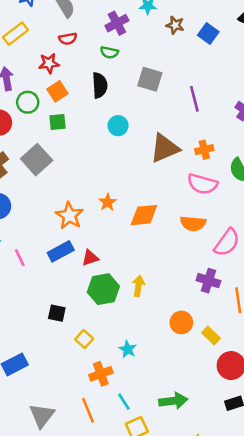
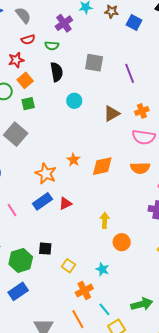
brown star: (175, 25) -> (112, 11), moved
green semicircle: (109, 52) -> (52, 46), moved
brown triangle: (165, 148) -> (112, 114), size x0.7
green hexagon: (103, 289) -> (21, 260), moved
orange circle: (181, 322) -> (122, 242), moved

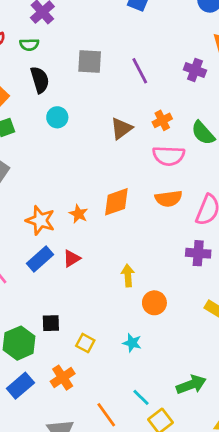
cyan circle: (74, 101) -> (57, 117), moved
orange star: (73, 160) -> (79, 214), moved
orange cross: (84, 290) -> (63, 378), moved

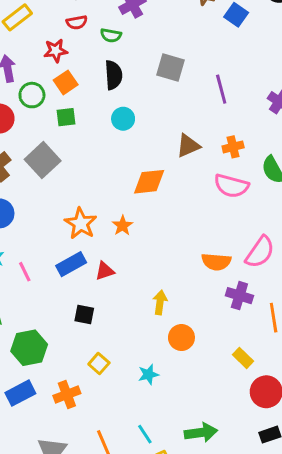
orange semicircle: (169, 199) -> (216, 262), moved
orange diamond: (116, 202) -> (149, 182), moved
black square: (51, 323) -> (84, 314), moved
cyan star: (132, 343) -> (148, 374), turned 30

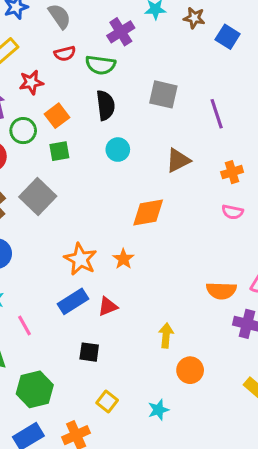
green semicircle: (111, 35) -> (100, 65), size x1.4
red star: (56, 51) -> (31, 82), moved
brown triangle: (188, 146) -> (178, 160), moved
pink semicircle: (231, 186) -> (233, 212), size x0.6
pink line: (25, 272) -> (24, 325), moved

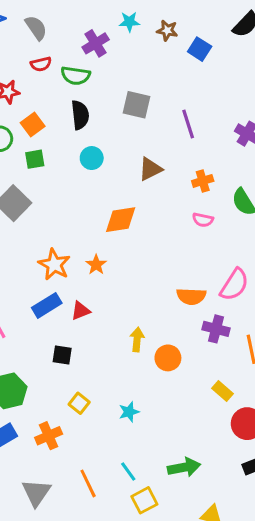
orange circle: (190, 370) -> (168, 358), moved

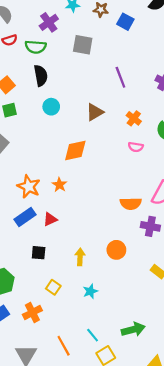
gray square: (137, 105) -> (83, 45), moved
orange cross: (203, 181) -> (134, 118), turned -32
yellow arrow: (137, 340) -> (80, 257), moved

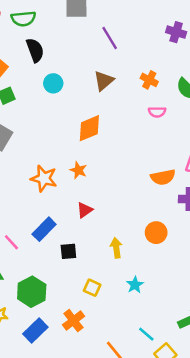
purple line: (120, 77) -> (110, 38), moved
blue rectangle: (25, 217) -> (44, 229), moved
red triangle: (50, 219) -> (85, 210), moved

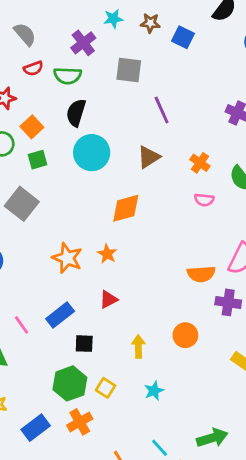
black semicircle: (35, 50) -> (76, 113), turned -150
cyan circle: (53, 83) -> (92, 153), size x1.6
green hexagon: (32, 292) -> (70, 383), moved

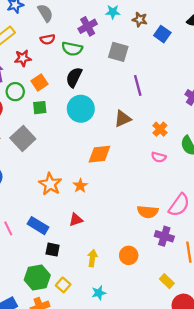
blue rectangle: (60, 315) -> (38, 226), turned 60

